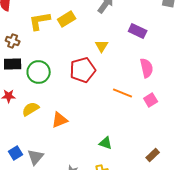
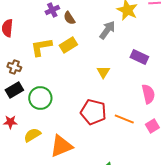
black rectangle: (13, 64) -> (14, 90), turned -30
red pentagon: (83, 70) -> (93, 112), moved, turned 30
orange triangle: (60, 120) -> (61, 146), size x1.4

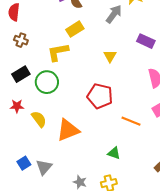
yellow L-shape: (41, 47) -> (58, 52), moved
brown cross: (14, 67) -> (21, 40), moved
orange line: (124, 119) -> (131, 121), moved
yellow semicircle: (32, 135) -> (39, 119), turned 84

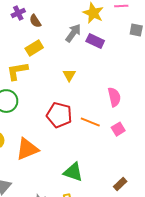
purple rectangle: (146, 41) -> (95, 41), moved
orange line: (131, 121) -> (90, 122), moved
green triangle: (114, 153) -> (73, 172), size x1.5

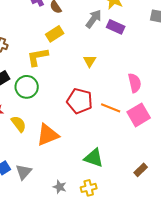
pink square: (118, 129) -> (139, 115), size x1.6

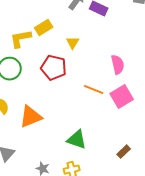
yellow rectangle: (55, 34) -> (44, 28), moved
red pentagon: (80, 101) -> (54, 68), moved

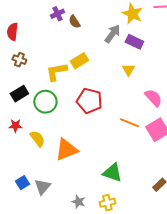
yellow triangle: (73, 43) -> (128, 70), moved
pink semicircle: (118, 65) -> (153, 98), turned -30

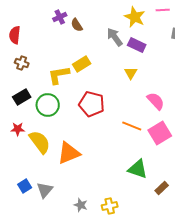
gray arrow: (112, 34) -> (115, 37), turned -72
yellow semicircle: (37, 139) -> (40, 142), size x1.4
green triangle: (112, 173) -> (138, 169), moved

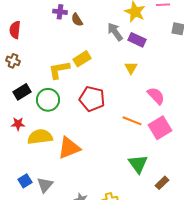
purple cross: (60, 17) -> (60, 12), turned 32
brown cross: (22, 63) -> (13, 61), moved
yellow semicircle: (40, 142) -> (40, 137), turned -60
green triangle: (138, 169) -> (138, 164), turned 35

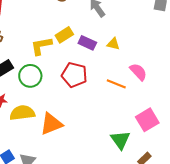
purple rectangle: (137, 40) -> (87, 43), moved
yellow triangle: (131, 68) -> (113, 44), turned -48
orange line: (132, 121) -> (116, 84), moved
pink square: (160, 128) -> (147, 120), moved

